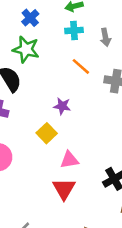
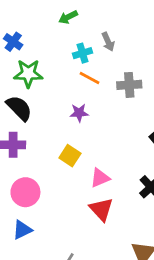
blue cross: (30, 18) -> (13, 42), moved
cyan cross: (74, 30) -> (82, 53), moved
purple star: (62, 106) -> (79, 113), moved

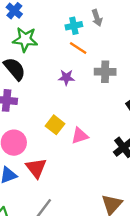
gray cross: (129, 85) -> (105, 72), moved
yellow square: (70, 156) -> (55, 125), moved
red triangle: (101, 209) -> (36, 168), moved

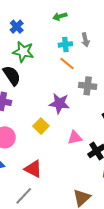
purple star: (66, 77) -> (59, 103), moved, size x1.5
pink triangle: (80, 136) -> (75, 138), moved
red triangle: (36, 168) -> (33, 169), moved, turned -30

